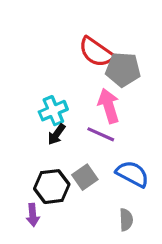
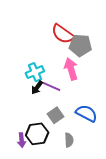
purple line: (101, 134) -> (51, 86), moved
black hexagon: (52, 187) -> (37, 134), moved
gray semicircle: (126, 220) -> (69, 140), moved

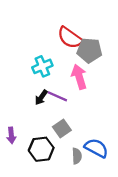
cyan cross: (35, 72) -> (42, 66), moved
blue semicircle: (86, 113) -> (96, 148), moved
purple arrow: (22, 140) -> (11, 135), moved

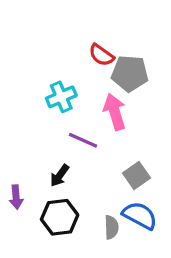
red semicircle: (70, 38) -> (101, 55), size x0.7
black arrow: (41, 97) -> (60, 175), moved
gray square: (62, 128) -> (136, 175), moved

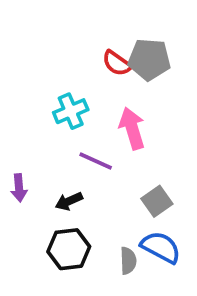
gray pentagon: (130, 73) -> (149, 59), moved
black arrow: (60, 175) -> (69, 201), turned 30
purple arrow: (16, 197) -> (19, 188), moved

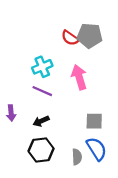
purple line: (96, 161) -> (42, 91), moved
gray square: (157, 201) -> (94, 121), turned 36
blue semicircle: (161, 247) -> (97, 149), turned 30

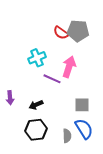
pink arrow: (79, 77) -> (69, 67), turned 35
purple line: (42, 91) -> (52, 79), moved

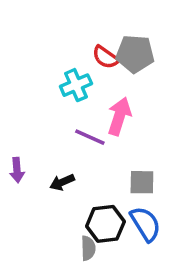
cyan cross: (37, 58) -> (76, 85), moved
black hexagon: (36, 130) -> (105, 224), moved
gray semicircle: (67, 136) -> (88, 248), moved

